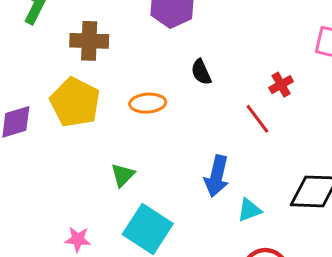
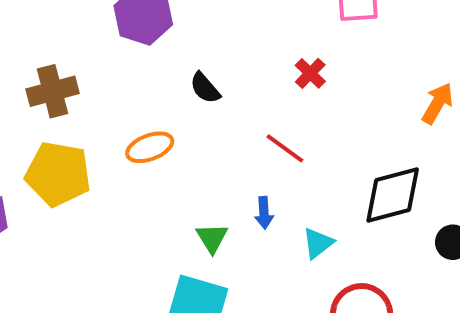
red line: (257, 119) -> (285, 148), moved
green triangle: (123, 175) -> (212, 238), moved
blue arrow: (217, 176) -> (264, 213), size x0.6

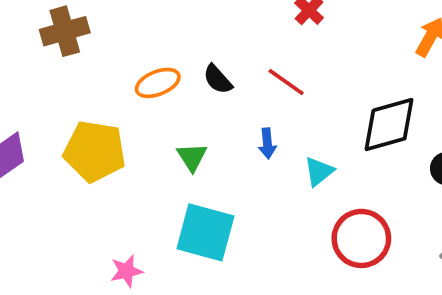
black semicircle: (205, 88) -> (218, 79), moved
yellow pentagon: (58, 174) -> (95, 151), moved
green triangle: (212, 238) -> (192, 157), moved

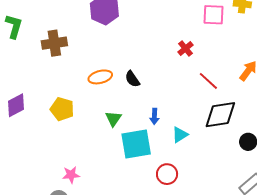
red line: (286, 82) -> (208, 81), moved
yellow pentagon: (95, 151) -> (62, 109), size x0.7
cyan square: (205, 232) -> (136, 144), moved, turned -32
red circle: (361, 238) -> (167, 174), moved, size x0.7

